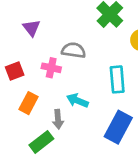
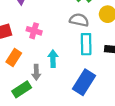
gray semicircle: (74, 50) -> (79, 20), moved
cyan arrow: (77, 101) -> (53, 59), turned 63

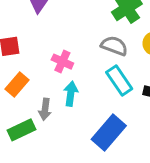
pink cross: (34, 31) -> (62, 62), moved
cyan rectangle: (86, 44) -> (119, 80), turned -42

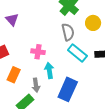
gray semicircle: (114, 46) -> (68, 32), turned 72
blue rectangle: (109, 133) -> (68, 89), moved

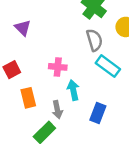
orange rectangle: (14, 75) -> (28, 98), turned -35
blue rectangle: (68, 89) -> (98, 113), size x0.7

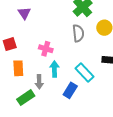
cyan rectangle: (108, 66) -> (85, 73), moved

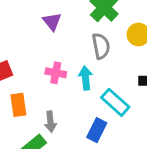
purple triangle: (24, 13) -> (52, 22), moved
cyan arrow: (54, 69) -> (86, 78), moved

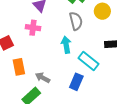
pink cross: (56, 73) -> (33, 28), moved
gray arrow: (50, 122) -> (43, 78), turned 128

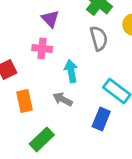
cyan arrow: (66, 45) -> (71, 71), moved
gray arrow: (43, 78) -> (63, 99), moved

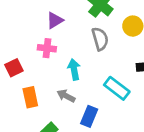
purple triangle: (50, 19) -> (55, 20), turned 42
blue rectangle: (101, 119) -> (89, 116), moved

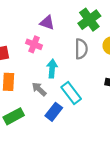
purple triangle: (55, 20) -> (47, 23), turned 35
cyan rectangle: (117, 88) -> (71, 93), moved

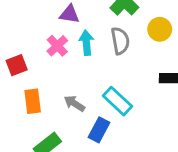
pink cross: (34, 44) -> (57, 46), turned 35
cyan arrow: (52, 69) -> (86, 43), moved

